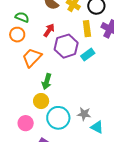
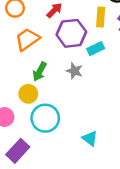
gray star: (84, 114) -> (74, 71), moved

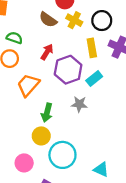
cyan triangle: (90, 138) -> (101, 170), moved

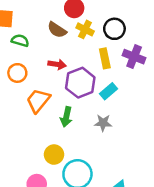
green semicircle: (14, 38) -> (20, 41), moved
red arrow: (47, 52) -> (57, 64), turned 70
gray star: (79, 104) -> (103, 123), moved
green arrow: (47, 113) -> (66, 117), moved

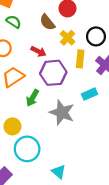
yellow cross: (85, 29) -> (68, 38), moved
cyan rectangle: (109, 91) -> (90, 94), moved
gray star: (103, 123) -> (62, 112), size x1.6

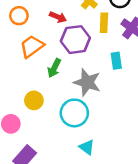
cyan rectangle: (90, 94) -> (116, 61), turned -72
cyan circle: (27, 149) -> (74, 113), moved

